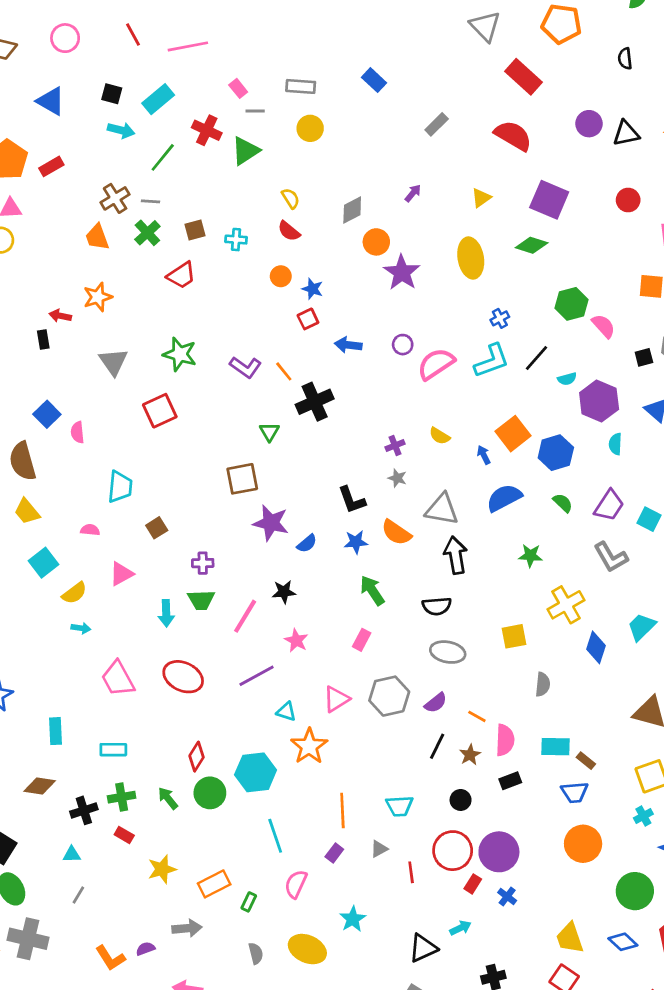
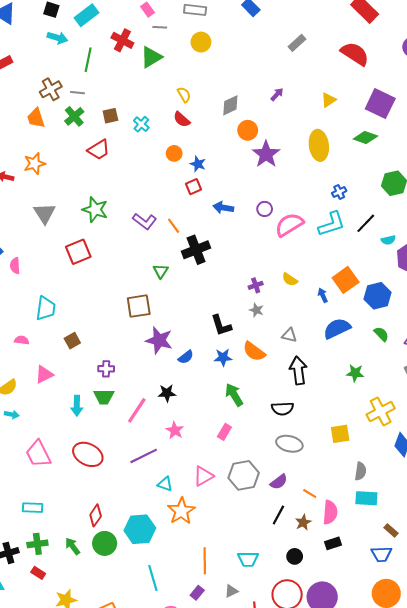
green line: (163, 157) -> (88, 60), turned -30
cyan cross: (236, 240) -> (141, 124), turned 35
gray triangle: (442, 509) -> (289, 335), size x0.6
cyan rectangle: (555, 747) -> (366, 498), moved

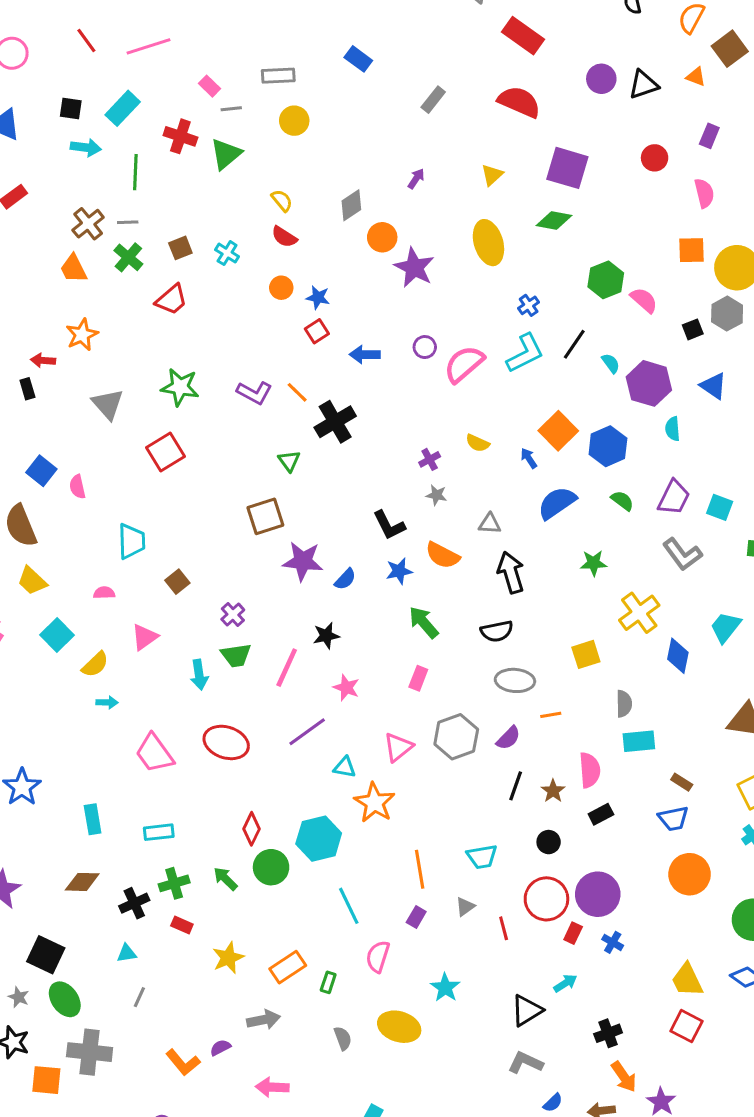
cyan semicircle: (388, 240) -> (611, 363), turned -104
purple cross: (106, 369) -> (233, 615), turned -35
orange line: (310, 494) -> (551, 715), moved, turned -32

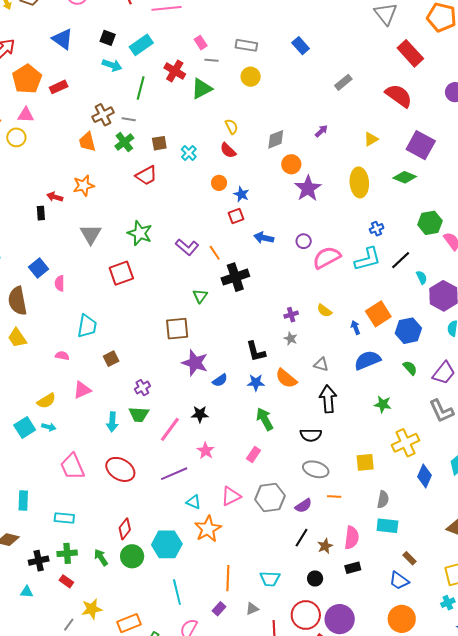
cyan square: (57, 635) -> (25, 427), moved
blue trapezoid: (673, 819) -> (399, 581), turned 35
gray line: (139, 997) -> (69, 625), moved

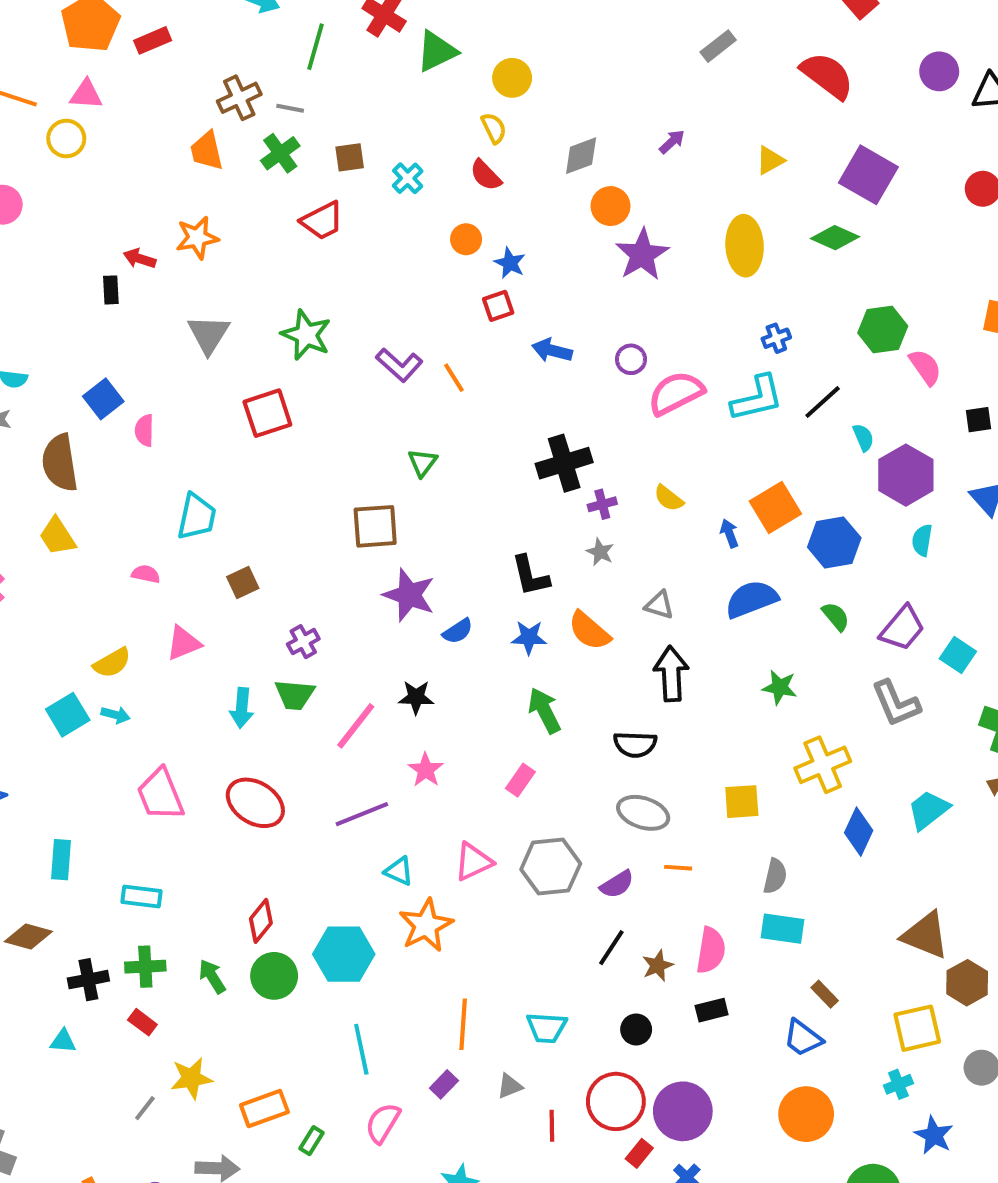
yellow circle: (251, 77) -> (512, 78), moved
black cross: (235, 277) -> (564, 463), moved

